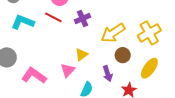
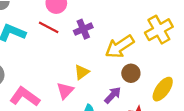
yellow cross: (149, 33) -> (159, 30), moved
purple arrow: (108, 74) -> (113, 95), turned -119

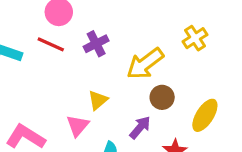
yellow cross: (159, 30) -> (195, 38), size x0.7

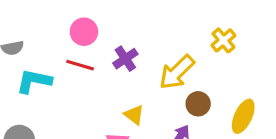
yellow triangle: (98, 100) -> (134, 115), turned -35

